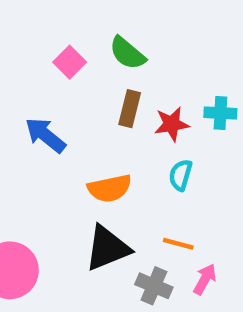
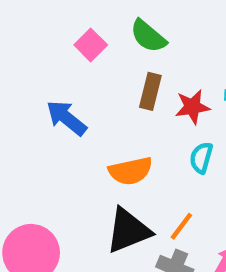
orange line: (178, 244) -> (181, 226), moved, turned -68

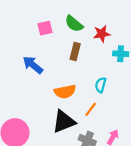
pink square: (91, 45) -> (45, 28), turned 32
red star: (192, 107) -> (102, 34), moved
orange line: (181, 226) -> (91, 109), moved

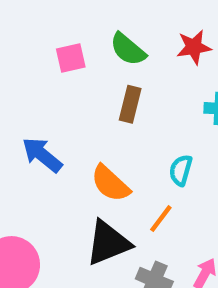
red star: (102, 34) -> (194, 47), moved
blue arrow: (33, 65) -> (42, 155), moved
orange semicircle: (65, 92) -> (110, 183), turned 55

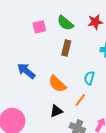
black triangle: (108, 243) -> (56, 111), size x0.6

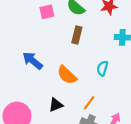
orange line: (80, 100) -> (89, 103), moved
black triangle: (56, 111) -> (56, 105), moved

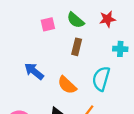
cyan semicircle: (102, 68) -> (101, 79), size x1.6

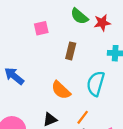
green semicircle: (76, 20) -> (79, 16), moved
blue arrow: (34, 71) -> (14, 76), moved

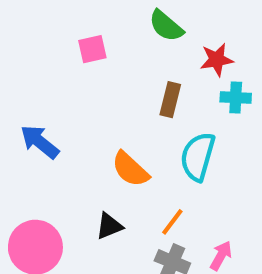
red star: (102, 23) -> (217, 60), moved
brown rectangle: (71, 51) -> (170, 100), moved

